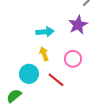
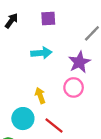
cyan arrow: (45, 32) -> (41, 53), moved
pink circle: (73, 59) -> (74, 87), moved

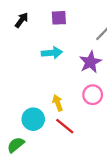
pink circle: (74, 87) -> (93, 95), moved
yellow arrow: (40, 96) -> (58, 103), moved

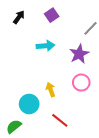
purple square: (59, 18) -> (52, 15), turned -32
red line: (65, 126) -> (60, 120), moved

